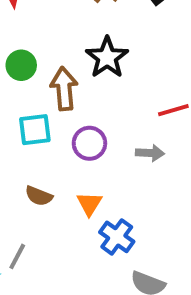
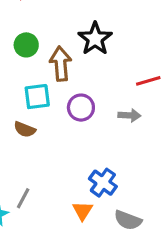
brown semicircle: (39, 196) -> (25, 129), moved
orange triangle: (89, 204) -> (83, 211), moved

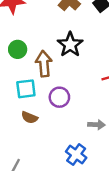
gray arrow: (129, 115) -> (96, 125), moved
brown semicircle: (25, 129) -> (30, 118), moved

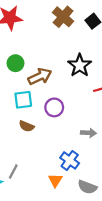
black star: (70, 45) -> (80, 65), moved
brown arrow: (44, 64) -> (40, 76), turned 70

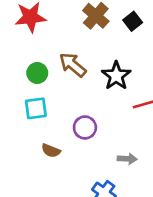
brown arrow: (40, 76) -> (73, 65), moved, turned -115
cyan square: (23, 100) -> (36, 108), moved

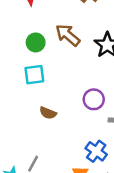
purple circle: (85, 127) -> (94, 99), moved

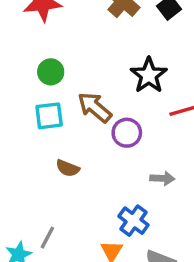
brown arrow: (68, 35) -> (95, 107), moved
purple circle: (94, 99) -> (127, 133), moved

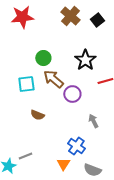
green circle: (51, 72) -> (43, 58), moved
gray arrow: (162, 178) -> (93, 121), turned -120
gray line: (47, 238) -> (25, 156), turned 40

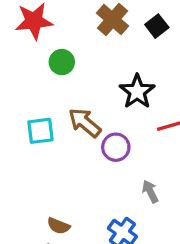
green circle: (43, 58) -> (62, 62), moved
brown semicircle: (37, 115) -> (59, 226), moved

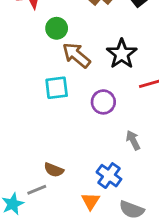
brown arrow: (85, 123) -> (76, 55), moved
cyan square: (40, 131) -> (57, 88), moved

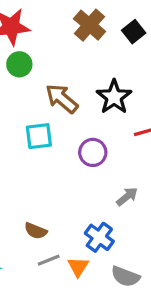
green circle: (57, 28) -> (19, 64), moved
gray arrow: (133, 140) -> (127, 197), turned 78
gray line: (37, 190) -> (49, 260), moved

